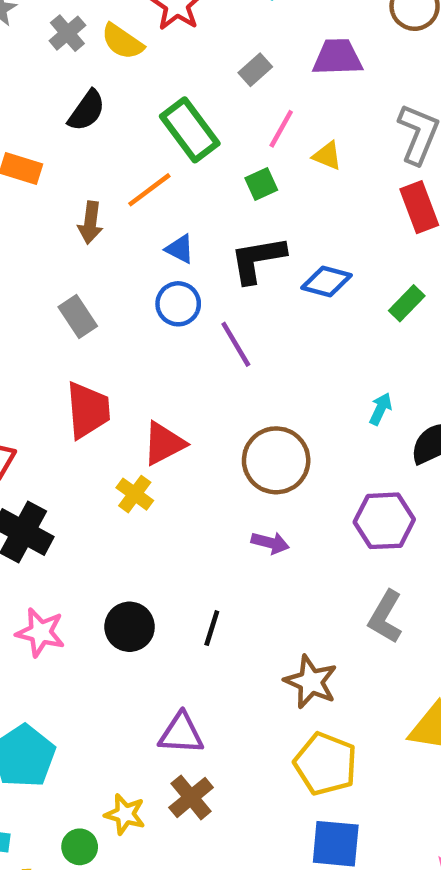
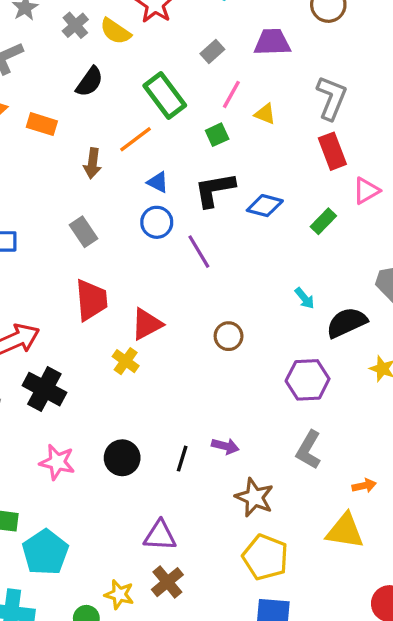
cyan arrow: (381, 409) -> (305, 298), turned 115
brown circle: (276, 460) -> (229, 336), size x0.6
purple arrow: (270, 543) -> (225, 446), moved

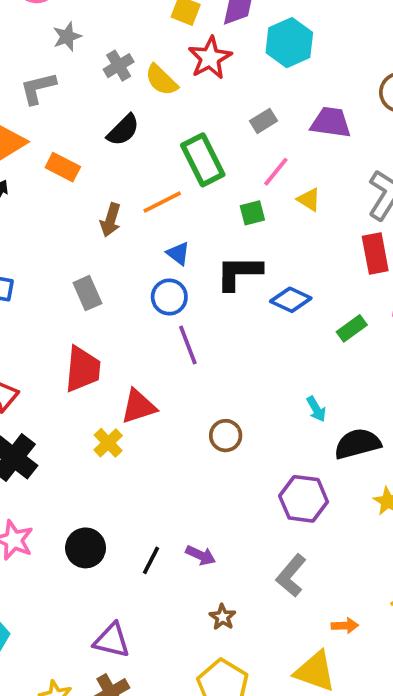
purple line: (199, 252) -> (188, 345), moved
brown star: (254, 497) -> (223, 617), size x0.6

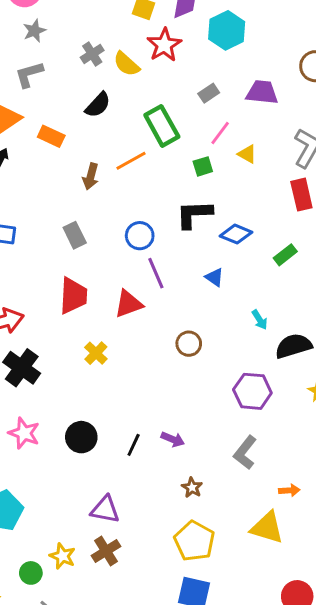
gray star: (67, 37) -> (34, 31), moved
blue triangle: (178, 253) -> (215, 277), moved
red triangle: (138, 406) -> (128, 304), moved

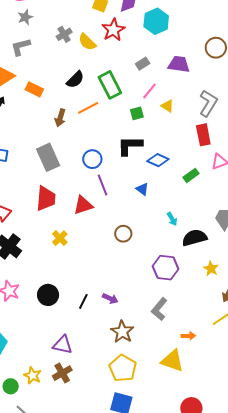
black semicircle: (98, 105) -> (75, 80), moved
gray rectangle: (75, 235) -> (48, 157), size x1.5
brown star: (192, 487) -> (122, 332), size x1.6

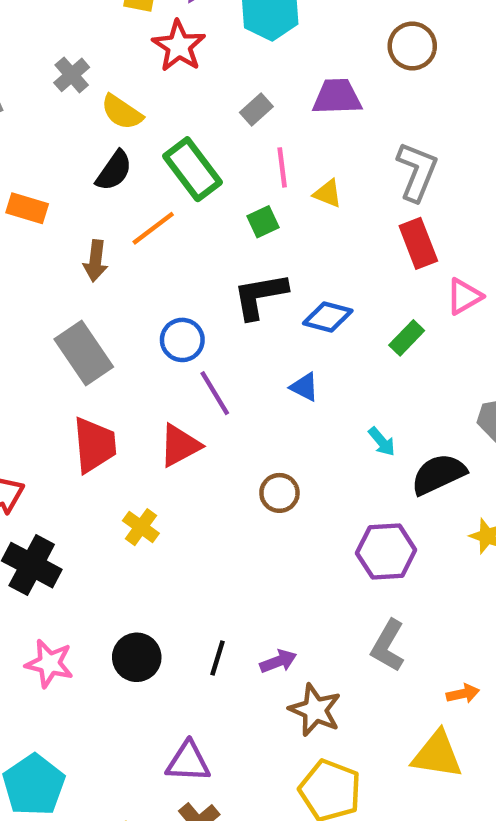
yellow semicircle: (87, 42) -> (122, 112), moved
pink line: (149, 91) -> (282, 167), turned -36
purple arrow: (110, 298) -> (278, 661), moved, turned -35

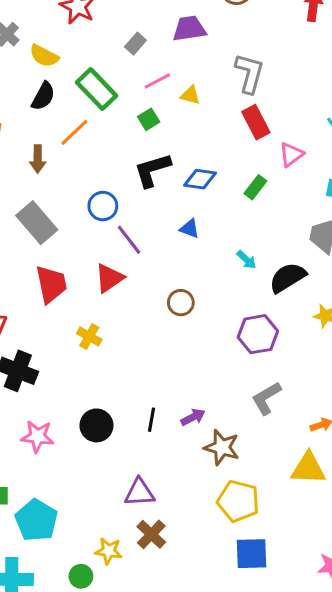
pink line: (282, 167) -> (157, 81), turned 76
gray L-shape: (388, 646) -> (266, 398), turned 36

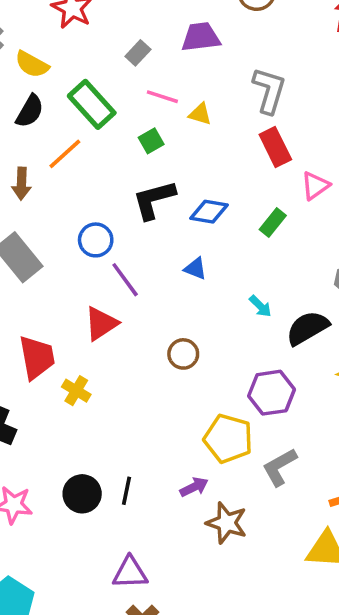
pink line: (157, 81) -> (162, 97), turned 44
red trapezoid: (51, 284) -> (37, 357), moved
black line: (151, 420) -> (126, 491), moved
yellow pentagon: (238, 501) -> (228, 439), moved

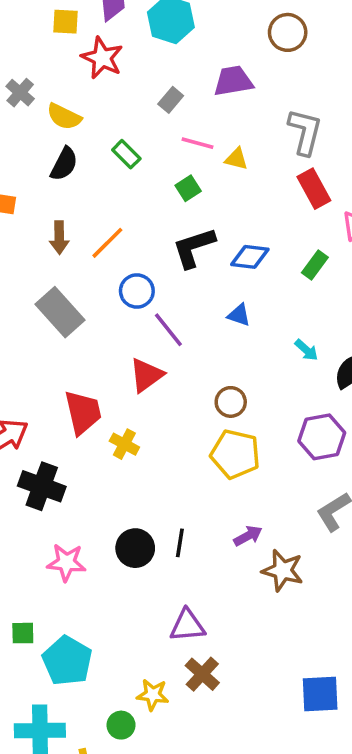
green rectangle: (92, 104) -> (126, 154), size x0.6
orange line: (65, 154) -> (107, 243), moved
yellow pentagon: (228, 439) -> (235, 454), moved

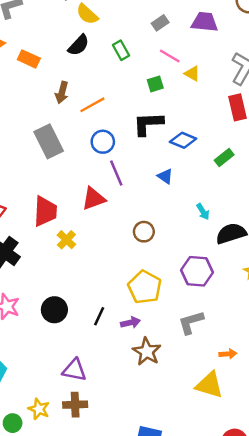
yellow pentagon: (235, 454) -> (145, 287), moved
black line: (180, 543) -> (99, 316), moved
brown cross: (202, 674) -> (75, 405), turned 30

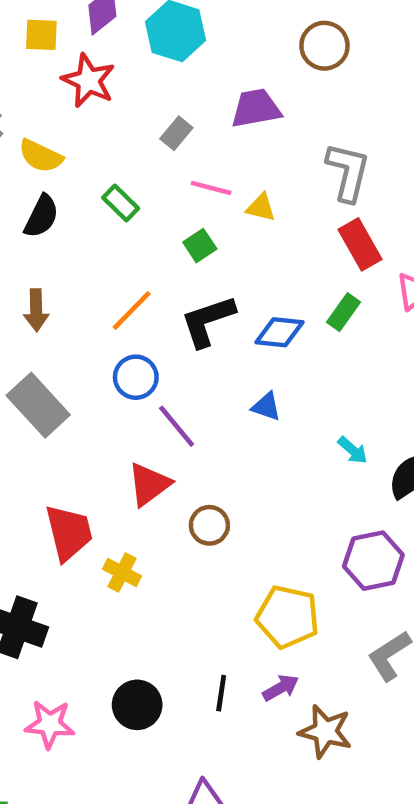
orange line: (92, 105) -> (132, 310), moved
green rectangle: (224, 157) -> (343, 312), moved
brown circle: (144, 232) -> (209, 525), moved

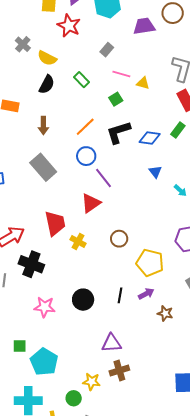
purple trapezoid: (256, 108) -> (144, 26), moved
blue triangle: (266, 407) -> (155, 172), moved, turned 32
brown circle: (209, 525) -> (119, 239), moved
brown star: (325, 731) -> (165, 313), size x0.7

